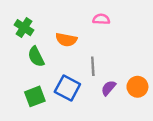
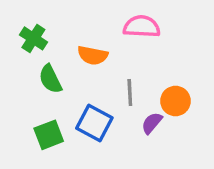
pink semicircle: (101, 19) -> (142, 27), size x1.5
orange circle: (137, 87) -> (175, 101), moved

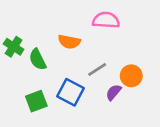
green cross: (33, 38) -> (14, 47), moved
gray line: (130, 93) -> (97, 70), turned 60

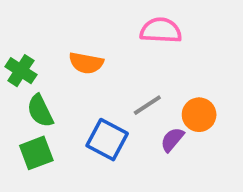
orange semicircle: (69, 42) -> (86, 63), moved
green semicircle: (38, 59) -> (40, 111), moved
green square: (36, 101) -> (36, 153), moved

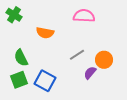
green cross: (21, 71) -> (14, 15), moved
blue square: (107, 140) -> (45, 81), moved

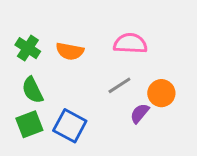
green cross: (14, 15) -> (28, 48), moved
pink semicircle: (84, 16) -> (130, 43), moved

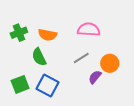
green cross: (28, 48) -> (19, 33), turned 35
green semicircle: (32, 90) -> (39, 57), moved

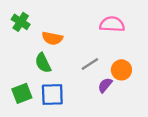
pink semicircle: (89, 30) -> (112, 24), moved
green cross: (19, 33) -> (21, 22), moved, turned -35
blue square: (47, 85) -> (52, 95), turned -30

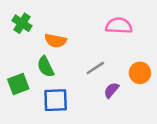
orange circle: (121, 70) -> (140, 73), moved
green square: (22, 93) -> (18, 84), moved

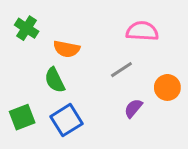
gray line: (95, 68) -> (121, 70), moved
green square: (18, 84) -> (22, 117), moved
blue square: (56, 100) -> (67, 120), turned -30

